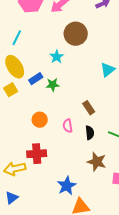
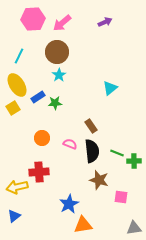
brown circle: (76, 34) -> (57, 52), moved
pink semicircle: (68, 126) -> (70, 144), turned 120
black semicircle: (90, 133) -> (92, 151), size x1.6

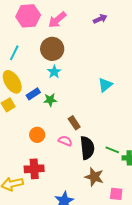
brown rectangle: (91, 126) -> (74, 123), moved

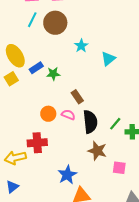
cyan line: (14, 53) -> (32, 20), moved
cyan star: (54, 72) -> (81, 46), moved
orange circle: (37, 135) -> (48, 114), moved
green line: (112, 150) -> (115, 124), turned -72

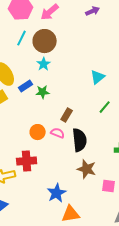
cyan star: (81, 46) -> (44, 64), moved
brown rectangle: (77, 97) -> (67, 115), turned 64
green line: (115, 124) -> (105, 107), moved

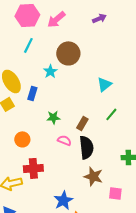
brown circle: (45, 41) -> (68, 53), moved
blue rectangle: (26, 86) -> (32, 93), turned -40
green star: (43, 92) -> (53, 117), moved
brown rectangle: (67, 115) -> (82, 123), moved
orange circle: (38, 132) -> (22, 139), moved

